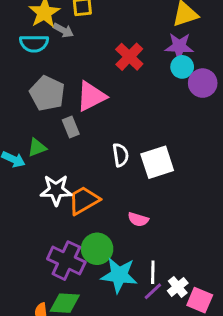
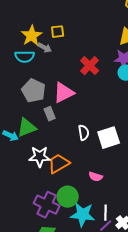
green triangle: (37, 148) -> (27, 128), size x1.5

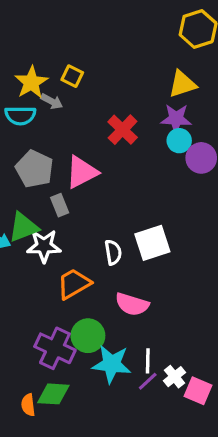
yellow square: (58, 32) -> (72, 76), turned 32
white semicircle: (84, 133) -> (113, 252), moved
white star: (40, 157) -> (44, 246), moved
pink semicircle: (96, 177) -> (132, 304), size x1.5

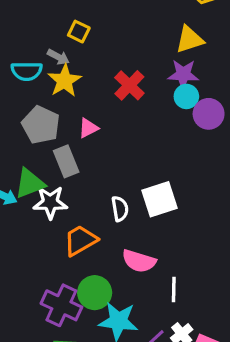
yellow star: (31, 82) -> (65, 81), moved
pink triangle: (82, 172) -> (88, 128), size x0.6
gray rectangle: (60, 205) -> (66, 161), size x1.4
white line: (148, 361) -> (174, 289), moved

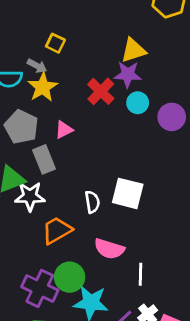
yellow triangle: (190, 39) -> (133, 50), moved
purple star: (183, 74) -> (128, 74), moved
cyan circle: (186, 96) -> (138, 103), moved
white square: (159, 199) -> (128, 193), turned 32

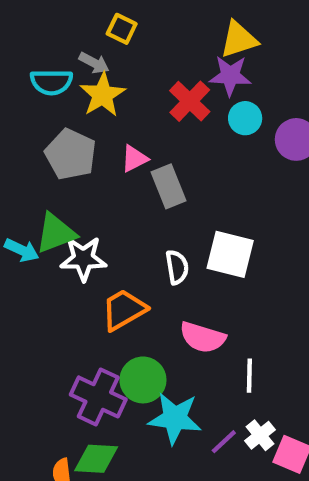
gray rectangle: (44, 159) -> (168, 186), moved

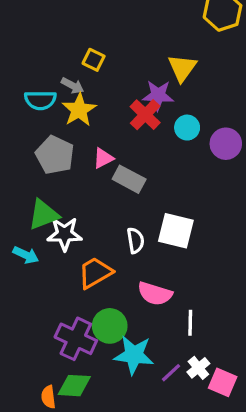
yellow triangle: (239, 39) -> (182, 68), turned -36
purple star: (230, 76) -> (158, 95), moved
gray rectangle: (168, 186) -> (129, 179), turned -40
cyan arrow: (22, 250) -> (26, 255), moved

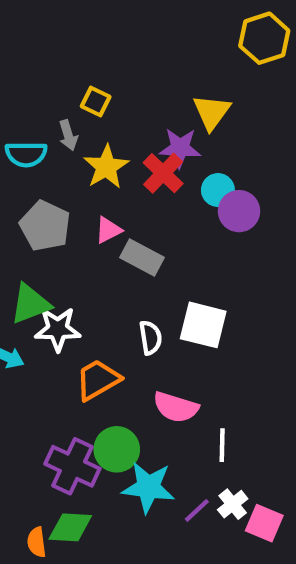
gray arrow: (73, 86) -> (68, 135), turned 45
yellow star: (79, 110) -> (106, 167), moved
purple circle: (226, 144) -> (239, 211), moved

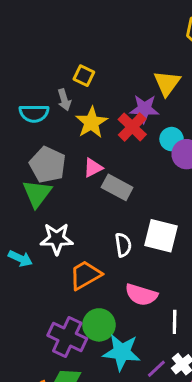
green triangle: (30, 304) -> (37, 193), moved, turned -32

